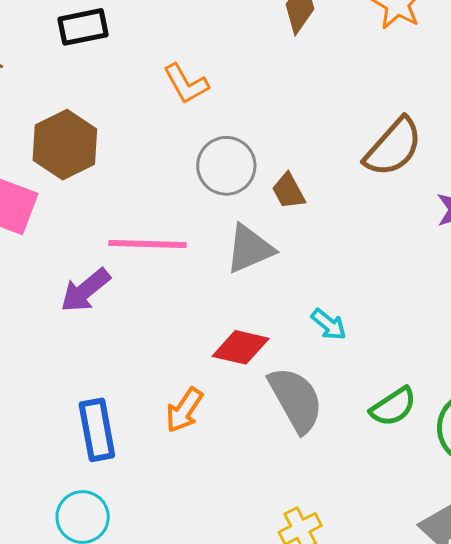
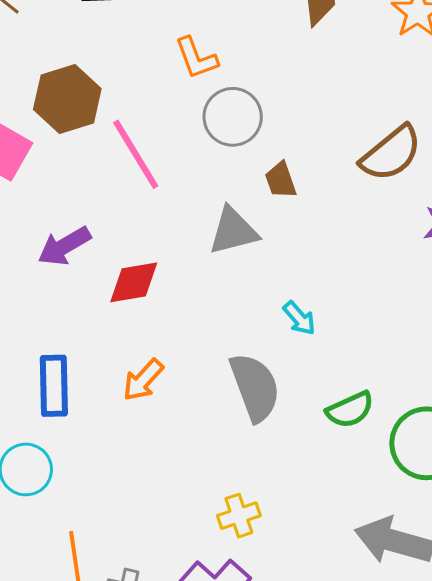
gray circle: (226, 166) -> (233, 117), moved
pink line: (148, 244) -> (136, 154), moved, turned 48
red diamond: (241, 347) -> (134, 282), moved, turned -32

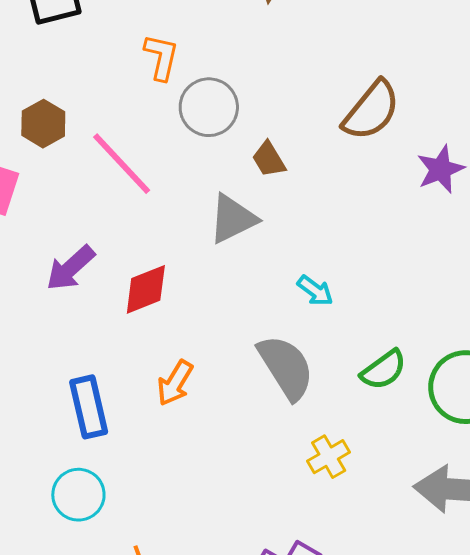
orange L-shape: (196, 58) -> (161, 57), turned -135
brown hexagon: (67, 99) -> (43, 124), size x0.7
yellow cross: (239, 516) -> (329, 457), moved

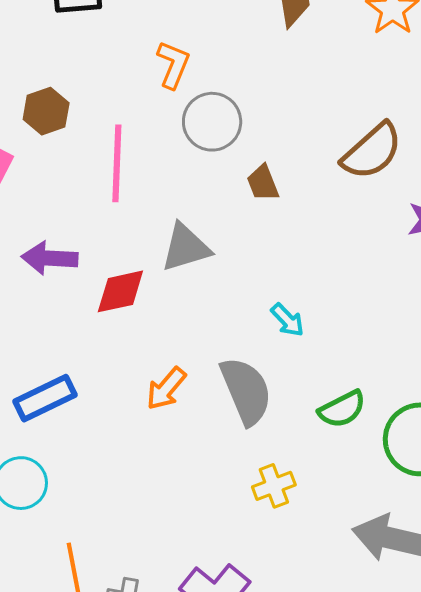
pink line: (122, 164) -> (117, 163), turned 36
gray triangle: (233, 219) -> (186, 248), moved
purple arrow: (71, 268) -> (50, 258), turned 36
orange arrow: (175, 383) -> (166, 389), moved
blue rectangle: (89, 407) -> (45, 398), turned 68

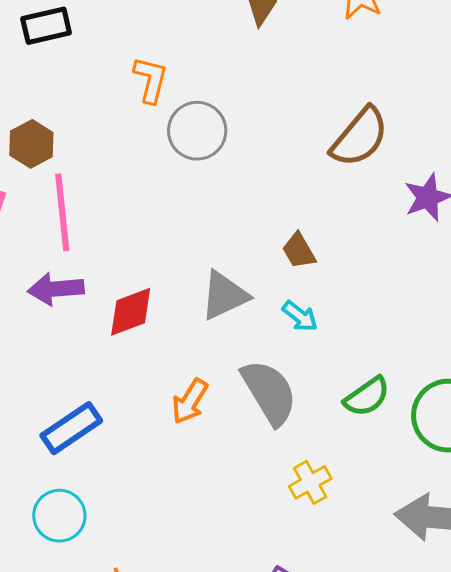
pink line: (117, 163) -> (62, 212), moved
brown trapezoid: (263, 183) -> (299, 251), moved
gray triangle: (186, 248) -> (224, 296), moved

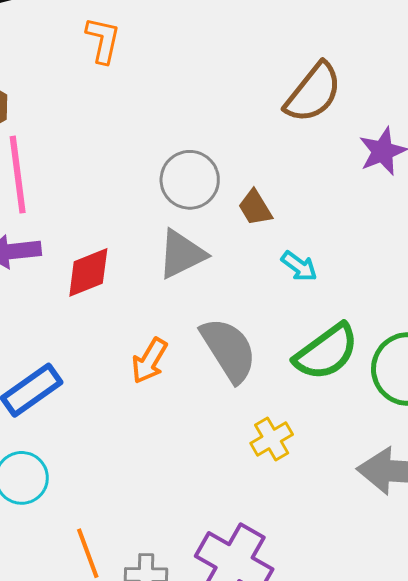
gray circle: (197, 131) -> (190, 180), moved
cyan arrow: (300, 316) -> (299, 266), moved
green semicircle: (367, 397) -> (326, 352), size x1.4

